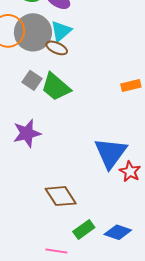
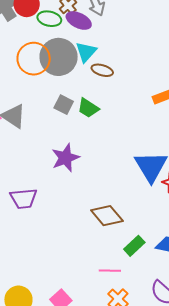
brown ellipse: (57, 48) -> (102, 70), moved
green trapezoid: (56, 87) -> (88, 108), size x0.7

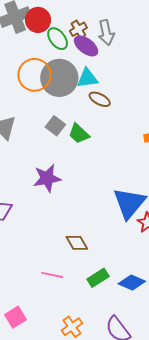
green ellipse: (49, 19) -> (58, 39), turned 30
cyan triangle: (86, 52) -> (87, 78), turned 30
brown diamond: (107, 216) -> (77, 243), size x0.7
pink line: (110, 271) -> (52, 275), moved

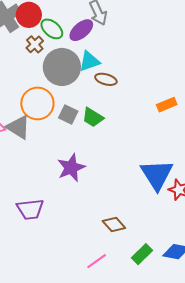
brown cross: (78, 29) -> (35, 44), moved
purple ellipse: (86, 46) -> (81, 30), turned -65
orange circle: (34, 75) -> (37, 103), moved
pink line: (52, 275) -> (97, 261), turned -35

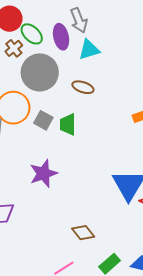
purple ellipse: (81, 30) -> (61, 37), turned -65
cyan triangle: (89, 61) -> (89, 50), moved
green trapezoid: (93, 117) -> (68, 124), turned 55

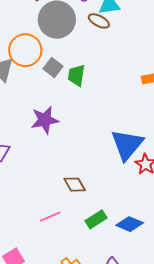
brown ellipse: (83, 87) -> (99, 21), moved

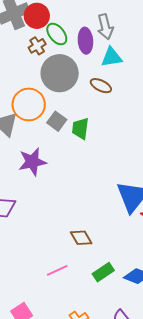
brown ellipse: (99, 21) -> (101, 86), moved
purple star: (45, 120) -> (32, 162), moved

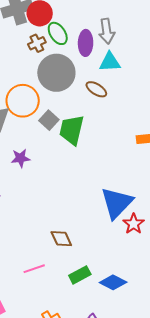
green trapezoid: (80, 129) -> (72, 130), size x1.4
purple star: (32, 162) -> (21, 158), size x0.7

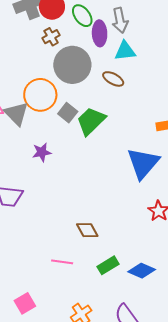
green ellipse: (58, 33) -> (82, 16), moved
green trapezoid: (72, 130) -> (91, 121), turned 36
blue triangle: (117, 203) -> (143, 163), moved
pink line: (34, 269) -> (62, 262), turned 30

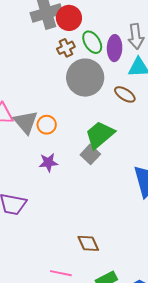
green ellipse: (82, 16) -> (92, 42), moved
orange circle: (40, 95) -> (47, 125), moved, size x0.6
gray square: (68, 113) -> (90, 154), moved

